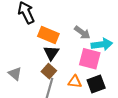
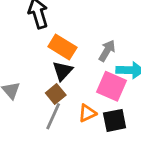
gray arrow: (82, 33) -> (107, 51), turned -105
orange triangle: (75, 82) -> (87, 113), turned -40

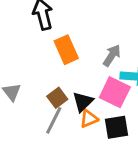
orange rectangle: (62, 47) -> (66, 50), turned 32
black triangle: (63, 71) -> (83, 102), moved

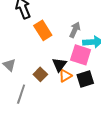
brown square: (57, 98) -> (40, 74), moved
gray line: (54, 120) -> (21, 94), moved

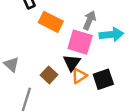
orange rectangle: (43, 30) -> (51, 22), turned -30
pink square: (81, 55) -> (80, 42), moved

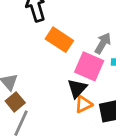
brown square: (49, 75) -> (15, 102), moved

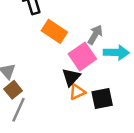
pink square: (89, 66) -> (82, 56), turned 32

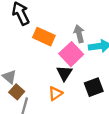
gray arrow: (95, 35) -> (79, 34), turned -35
orange triangle: (77, 92) -> (55, 93), moved

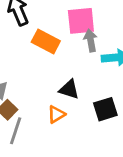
pink square: (71, 54) -> (81, 21), moved, turned 35
black triangle: (64, 73) -> (69, 89), turned -49

